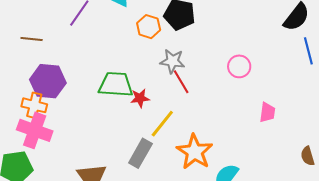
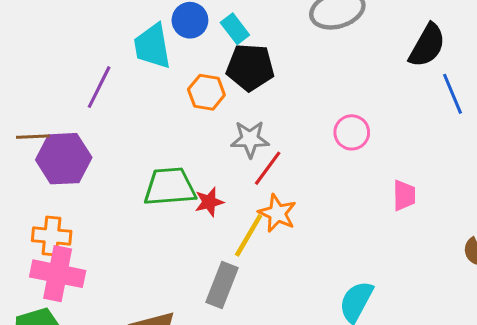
purple hexagon: (48, 81) -> (64, 159), moved
red line: (181, 82) -> (268, 168), turned 75
orange star: (195, 152) -> (277, 213), moved, size x0.7

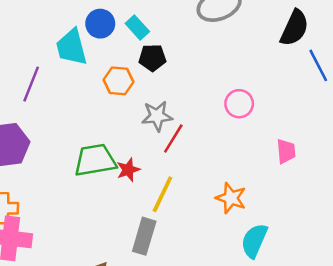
black pentagon: (250, 67) -> (152, 58), size x0.7
orange star: (277, 213) -> (231, 198), moved

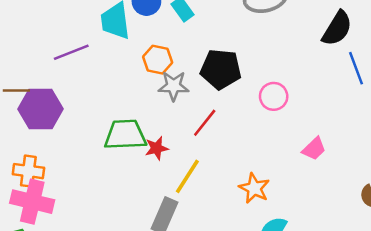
black pentagon: (152, 58) -> (221, 69), moved, size x1.5
purple line: (31, 84) -> (71, 52), turned 40
gray star: (157, 116) -> (174, 86), moved
pink trapezoid: (286, 151) -> (314, 149), turned 45

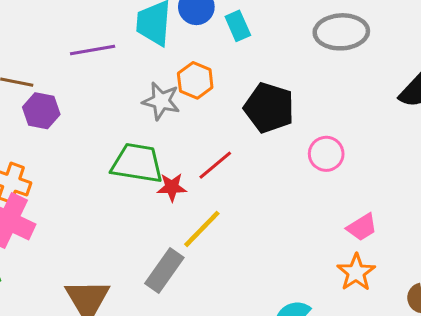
gray star: (174, 86) -> (161, 101), moved
purple hexagon: (40, 109) -> (41, 111), size x0.7
red line: (205, 123) -> (215, 165), moved
orange star: (254, 188) -> (356, 272), moved

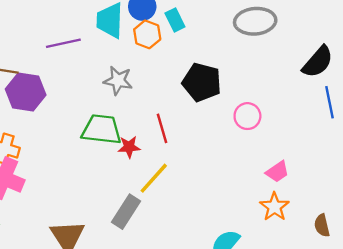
orange hexagon: (195, 80) -> (147, 34), moved
purple hexagon: (41, 111) -> (26, 92), size x1.4
red line: (215, 165) -> (162, 128), turned -64

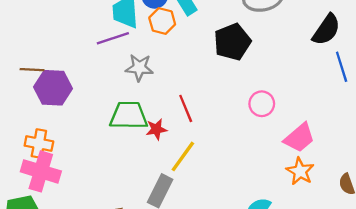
purple line: (63, 43) -> (113, 38), moved
black pentagon: (202, 82) -> (232, 42), moved, turned -30
pink circle: (247, 116) -> (262, 104), moved
pink trapezoid: (277, 172) -> (299, 138), size x1.4

